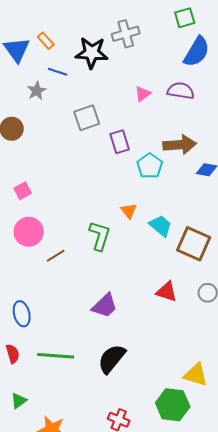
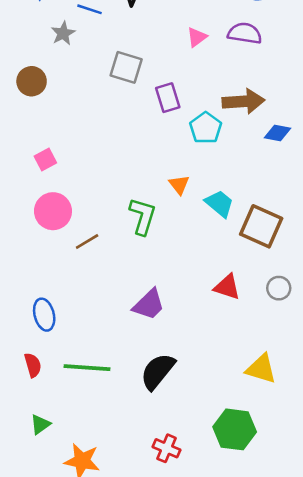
gray square: (87, 118) -> (126, 67), turned 36
yellow triangle: (196, 375) -> (261, 369), moved

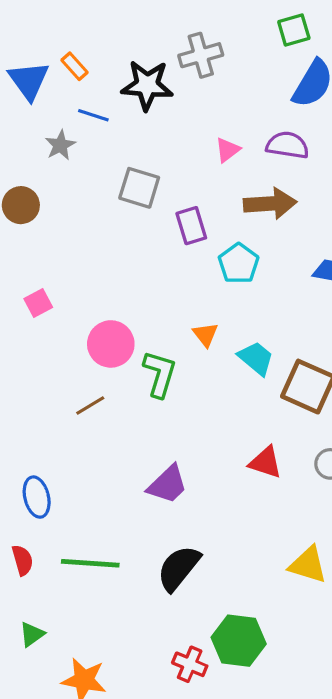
brown arrow: (243, 101) -> (270, 204), moved
pink circle: (53, 211) -> (111, 344), moved
green hexagon: (235, 429) -> (239, 641), moved

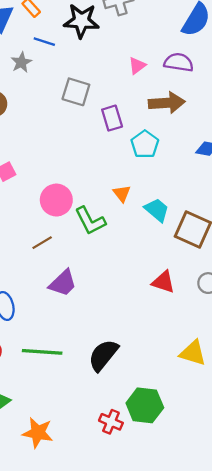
green L-shape: (160, 374) -> (90, 221), turned 136
purple trapezoid: (168, 484) -> (63, 283), moved

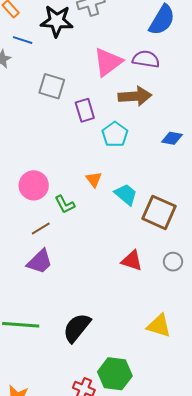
pink triangle: (137, 66) -> (108, 62), size x1.8
green L-shape: (90, 221) -> (65, 204), size x0.7
brown line: (42, 243) -> (41, 228), moved

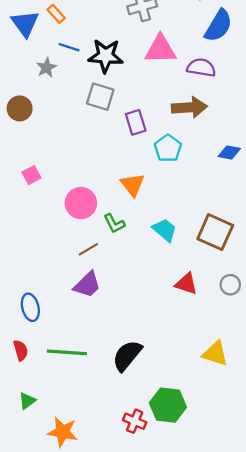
black star: (57, 21) -> (106, 56), moved
pink triangle: (108, 62) -> (160, 49), moved, turned 36
orange triangle: (94, 179) -> (132, 185), moved, size x1.4
cyan trapezoid: (126, 194) -> (165, 230), moved

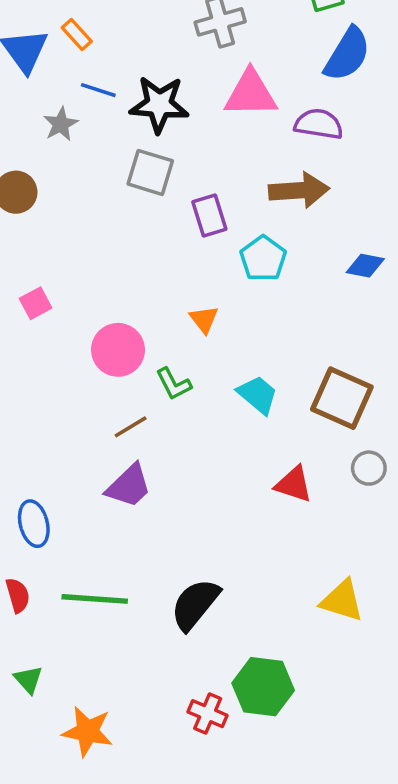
orange triangle: (132, 185) -> (204, 319), size x0.7
gray circle: (230, 285) -> (369, 468), moved
green triangle: (27, 401) -> (28, 680), turned -36

